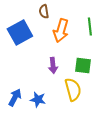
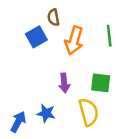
blue square: (20, 32) -> (36, 37), moved, size x0.7
blue star: (38, 99) -> (46, 113), moved

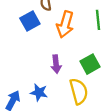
green square: (101, 83) -> (90, 64), turned -36

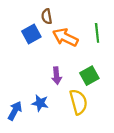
orange arrow: (65, 24) -> (65, 37), turned 100

